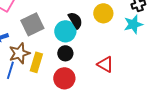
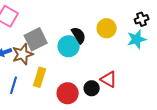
brown star: (19, 53) -> (23, 54), moved
black circle: (65, 53) -> (92, 88), moved

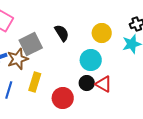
black semicircle: (79, 35) -> (62, 33), moved
cyan circle: (69, 46) -> (91, 60), moved
black circle: (92, 88) -> (87, 83), moved

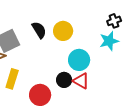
yellow circle: (102, 33) -> (63, 31), moved
cyan circle: (91, 60) -> (79, 60), moved

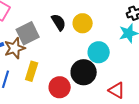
black circle: (64, 80) -> (84, 72), size x1.6
red triangle: (81, 81) -> (117, 90), moved

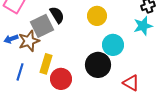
black semicircle: (59, 22) -> (57, 15), moved
red circle: (60, 87) -> (61, 79), moved

